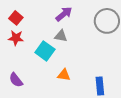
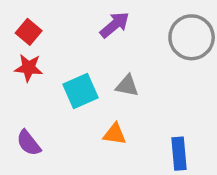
gray triangle: (61, 36) -> (127, 86), moved
cyan square: (45, 51) -> (81, 91), turned 30

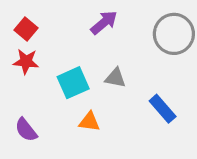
orange triangle: (115, 134) -> (89, 122), moved
blue rectangle: (179, 154) -> (163, 109), moved, turned -36

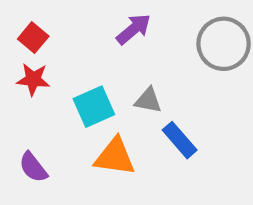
blue rectangle: (163, 109) -> (180, 140), moved
orange triangle: (89, 122) -> (115, 157), size x1.5

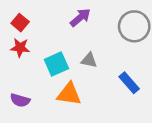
blue rectangle: (180, 140) -> (129, 83), moved
purple semicircle: (33, 167) -> (20, 100), turned -36

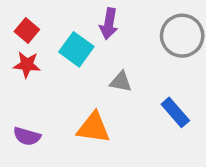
purple arrow: (80, 18) -> (109, 24), turned 140
cyan square: (56, 64) -> (76, 49), moved, turned -30

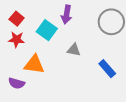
orange triangle: (93, 128) -> (34, 64), moved

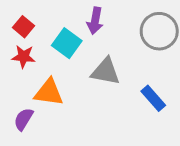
gray triangle: (74, 50) -> (105, 71), size x1.5
purple semicircle: (17, 83) -> (23, 119), turned 105

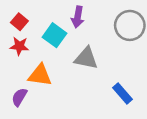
blue rectangle: (153, 98) -> (123, 93), moved

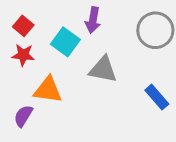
blue rectangle: (123, 93) -> (157, 97), moved

